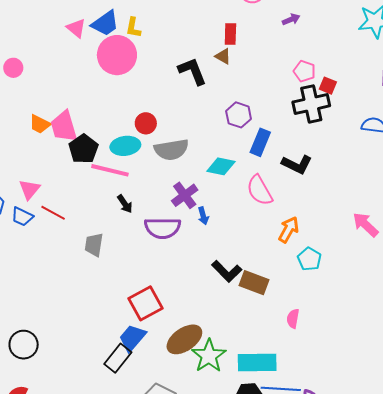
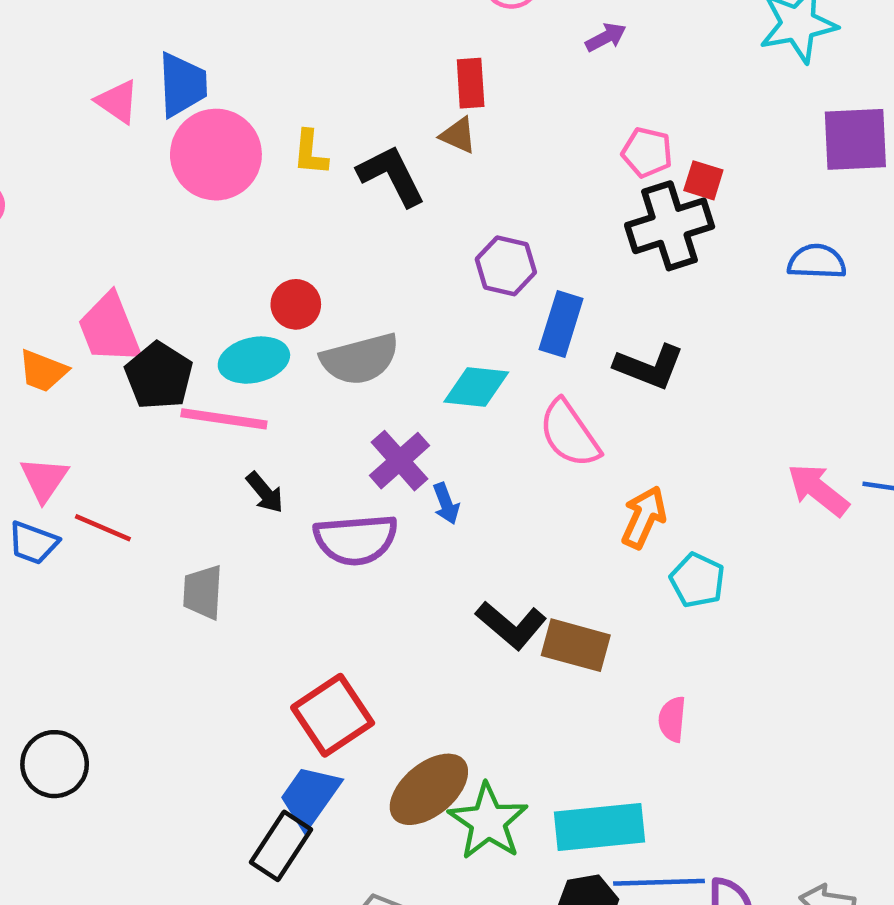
blue trapezoid: (105, 23) -> (182, 85), turned -52
yellow L-shape: (133, 28) -> (310, 153), moved
orange trapezoid: (40, 124) -> (43, 371), moved
black circle: (24, 345) -> (55, 764), moved

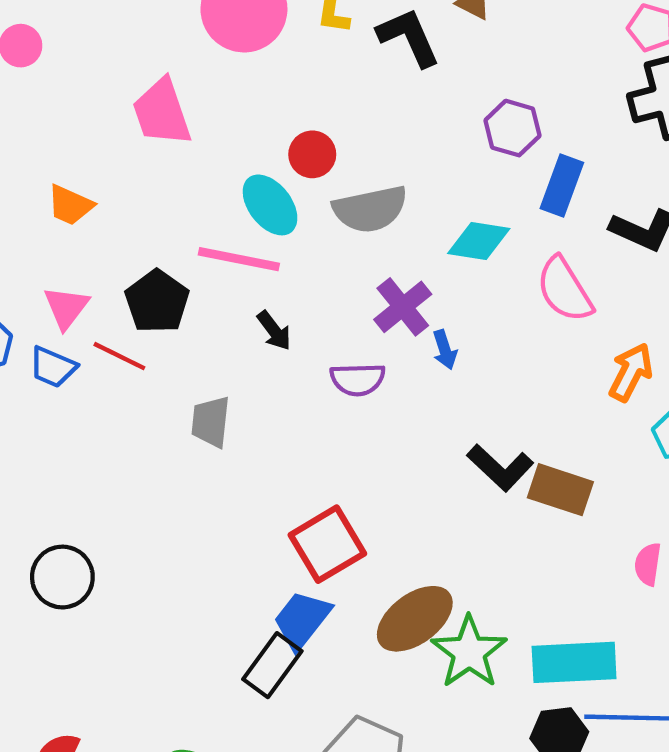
pink trapezoid: (110, 329) -> (162, 112), moved
cyan ellipse: (254, 360) -> (270, 205), turned 62
black pentagon: (159, 376) -> (157, 301), moved
purple semicircle: (356, 540) -> (358, 379), size x0.7

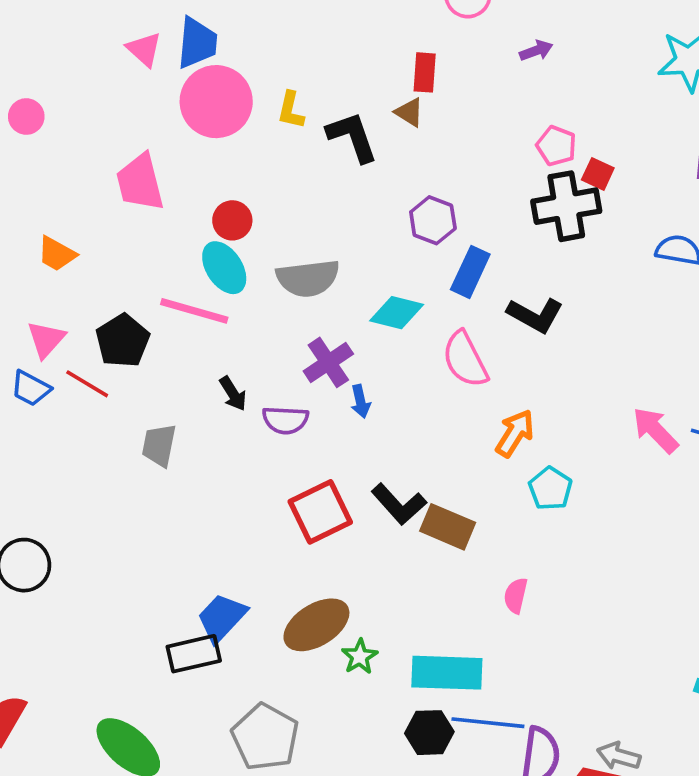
red circle: (312, 154) -> (232, 220), moved
black arrow: (274, 331) -> (233, 394), moved
red square: (327, 544) -> (320, 512), moved
green star: (469, 652) -> (360, 657), size x0.6
black rectangle: (272, 665) -> (194, 654), turned 36

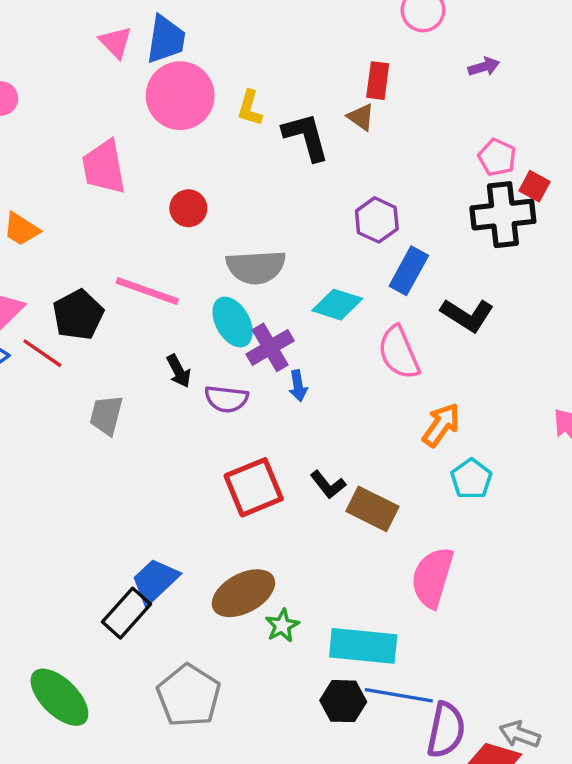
cyan ellipse: (224, 268) -> (233, 322), moved
black L-shape: (399, 504) -> (328, 485), size x0.7
pink semicircle: (516, 596) -> (432, 577), size x1.8
black rectangle: (194, 654) -> (126, 613), turned -39

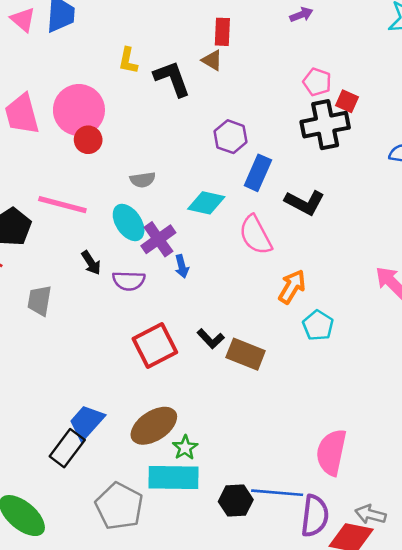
pink circle: (180, 96) -> (79, 110), moved
gray semicircle: (256, 267) -> (143, 180), size x0.6
pink semicircle: (432, 577) -> (331, 452), moved
cyan rectangle: (363, 646) -> (173, 477), moved

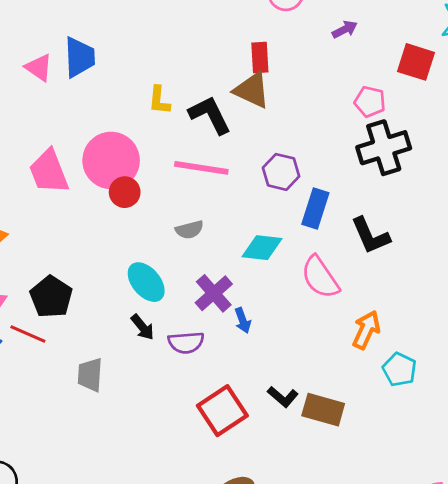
brown triangle: (212, 60) -> (252, 90), size x1.6
red square: (347, 101) -> (416, 62), moved, size x1.5
black L-shape: (305, 202) -> (370, 236), turned 45
pink line: (62, 205) -> (201, 168), moved
cyan ellipse: (129, 222) -> (146, 282), moved

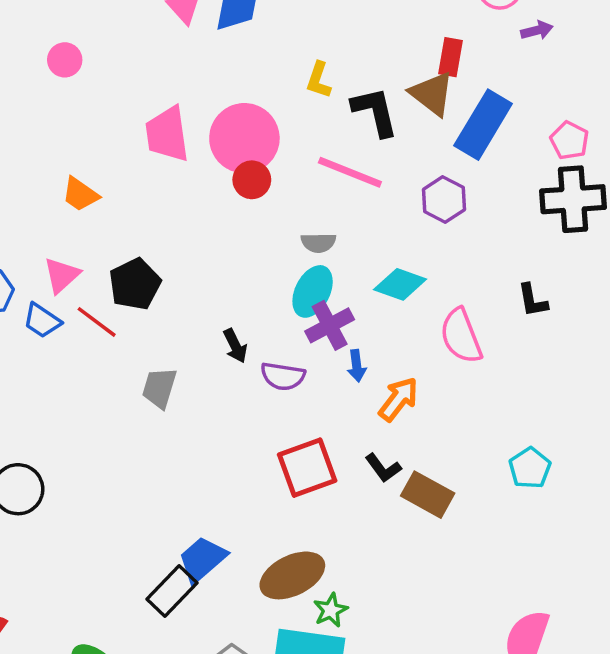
purple arrow: (345, 29) -> (537, 30), moved
blue rectangle: (315, 209) -> (483, 125), moved, size x1.4
black L-shape: (370, 236) -> (532, 300), size x0.7
cyan ellipse: (146, 282) -> (313, 291), moved, turned 54
orange arrow: (366, 330) -> (399, 399), moved

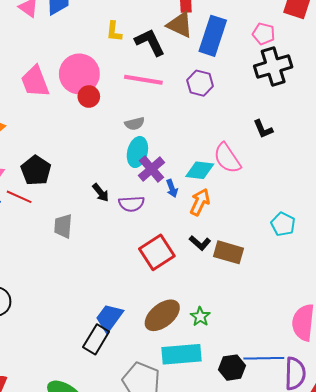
cyan diamond: (400, 284) -> (200, 170), moved
green star: (331, 610) -> (200, 317), moved

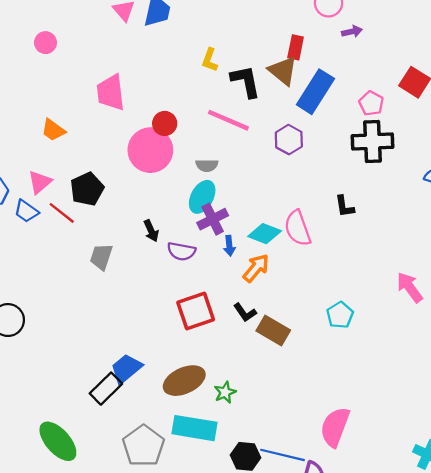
pink circle: (79, 74) -> (150, 150), moved

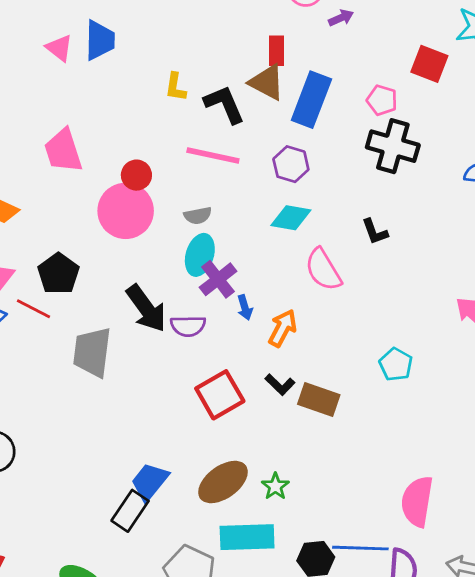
black cross: (372, 142) -> (393, 146), turned 30
black arrow: (151, 231) -> (146, 308), size x1.8
cyan diamond: (265, 234) -> (291, 218), moved
gray trapezoid: (101, 257) -> (92, 352), size x1.5

